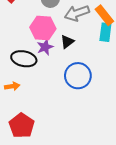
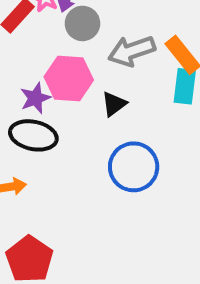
purple star: (45, 47) -> (35, 98), moved

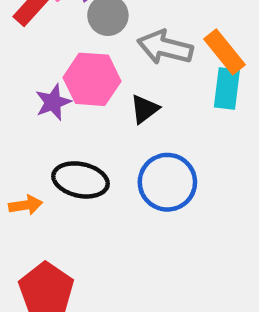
gray arrow: (132, 51) -> (165, 47), turned 33
black ellipse: (33, 135) -> (81, 180), moved

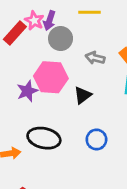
gray arrow: (165, 47) -> (95, 58), size x0.6
blue circle: (167, 182) -> (96, 139), size x0.6

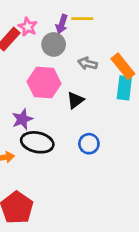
purple arrow: (49, 21) -> (62, 24), moved
purple star: (27, 91) -> (22, 119), moved

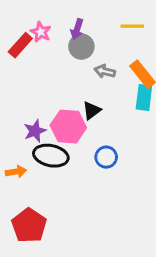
yellow line: (82, 19) -> (132, 26), moved
gray circle: (54, 44) -> (81, 47), moved
pink hexagon: (44, 83) -> (68, 127), moved

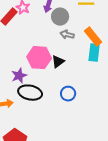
gray circle: (81, 47) -> (60, 17), moved
pink hexagon: (68, 127) -> (39, 58), moved

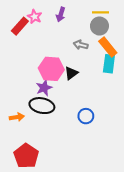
gray circle: (60, 17) -> (99, 26), moved
purple star: (19, 76) -> (44, 88), moved
blue circle: (68, 94) -> (86, 116), moved

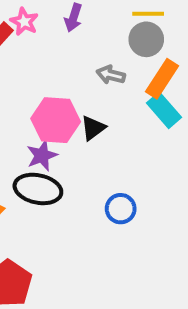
orange rectangle: (108, 47) -> (162, 79), turned 72
cyan rectangle: (109, 64) -> (164, 110), turned -48

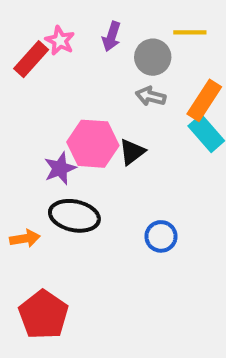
gray circle: (146, 39) -> (153, 57), moved
purple star: (42, 156) -> (60, 168), moved

